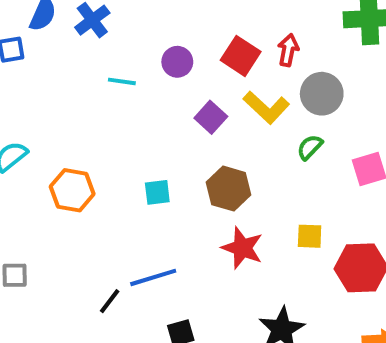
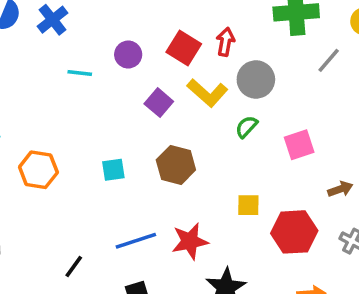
red star: (242, 248) -> (190, 241), moved, turned -30
blue line: (153, 277) -> (136, 241), moved

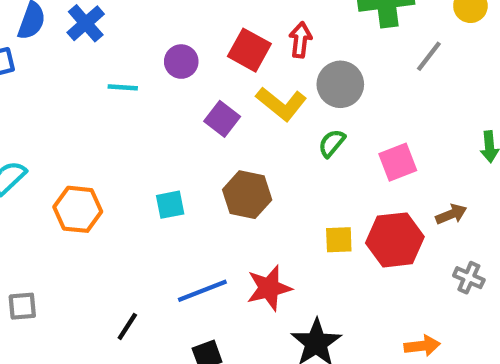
red hexagon: (294, 232) -> (395, 240), moved

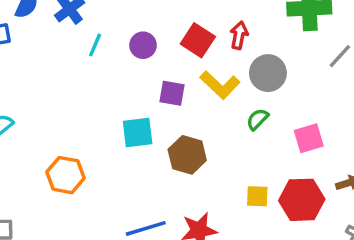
cyan line: (123, 87) -> (95, 45), moved, turned -75
purple square: (222, 119) -> (172, 93), turned -32
cyan square: (170, 205) -> (138, 133), moved, size x1.4
orange hexagon: (78, 209) -> (66, 175), moved

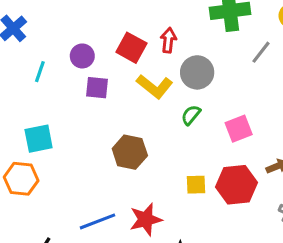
cyan line: (95, 45) -> (40, 72), moved
purple square: (172, 93) -> (97, 88), moved
cyan square: (138, 133) -> (39, 139), moved

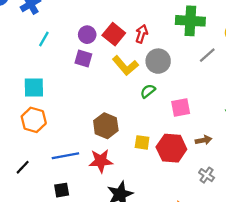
purple circle: (82, 56) -> (87, 35), moved
brown hexagon: (130, 152) -> (106, 126), moved
orange hexagon: (21, 179) -> (34, 120), moved

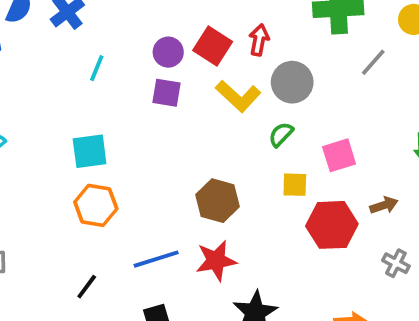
yellow square: (142, 142) -> (295, 185), moved

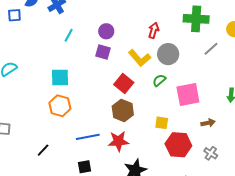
red square: (213, 46) -> (124, 83), moved
pink square: (339, 155) -> (188, 94), size x1.4
yellow square: (295, 185) -> (162, 123), moved
red hexagon: (332, 225) -> (178, 145), moved
black line: (87, 287) -> (43, 150), moved

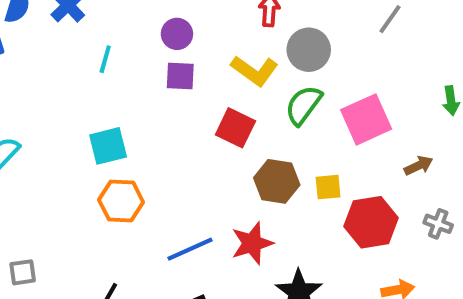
green semicircle: (159, 80) -> (304, 105), size x1.5
brown hexagon: (123, 111) -> (277, 181), moved

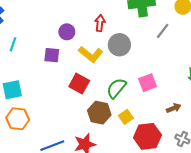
purple circle: (177, 34) -> (67, 32), moved
green semicircle: (304, 105) -> (116, 88), moved
pink square: (366, 119) -> (148, 83), size x0.7
yellow square: (328, 187) -> (126, 117), turned -32

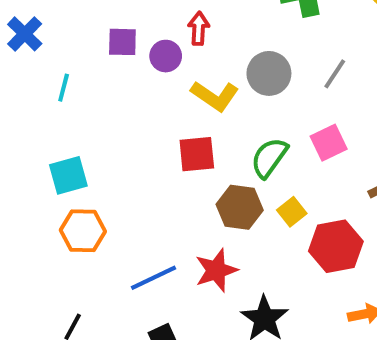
red arrow: (100, 23) -> (199, 28), moved
gray line: (163, 31) -> (335, 74), moved
purple square: (52, 55) -> (122, 42), moved
red square: (79, 84) -> (197, 154), turned -30

